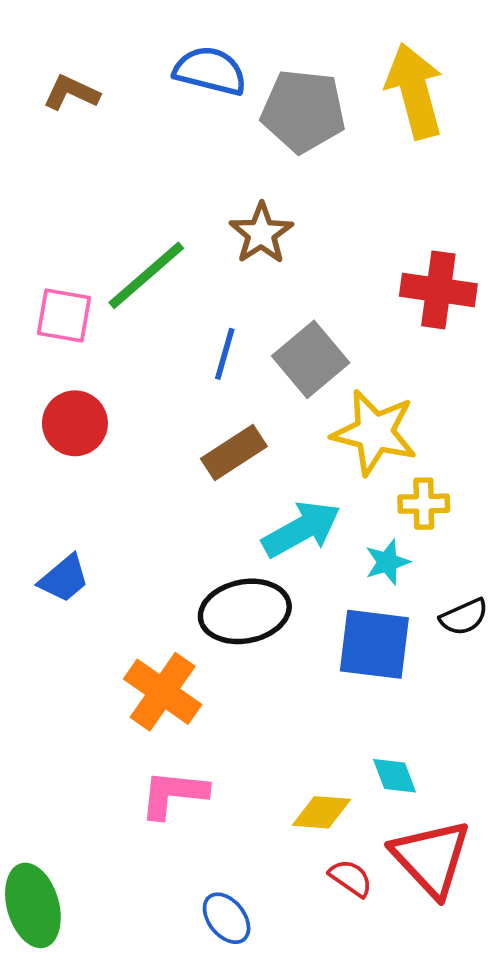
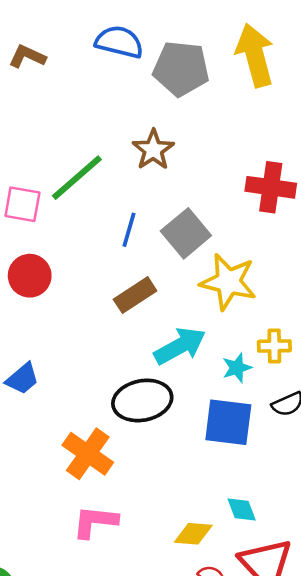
yellow cross: (424, 504) -> (274, 346), moved

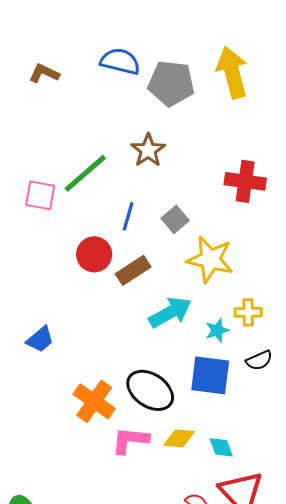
gray square: (186, 233) -> (175, 219), size x0.7
red circle: (30, 276) -> (94, 254), moved
black ellipse: (142, 400) -> (150, 390), moved, turned 45
pink L-shape: (95, 522) -> (130, 440), moved
yellow diamond: (193, 534) -> (179, 438), moved

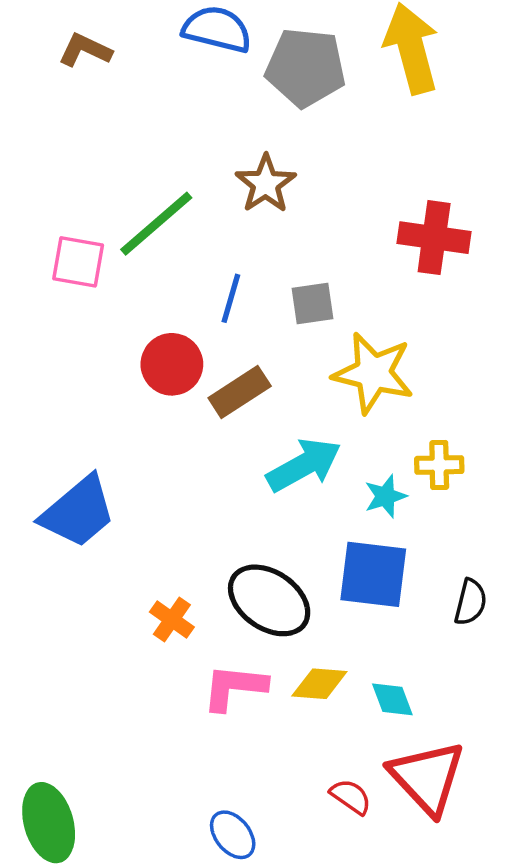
gray square: (175, 219) -> (312, 304), turned 32
blue trapezoid: (40, 339) -> (78, 512), size x1.6
black semicircle: (259, 360) -> (470, 602), moved, turned -52
orange cross: (94, 401) -> (172, 620), size x0.6

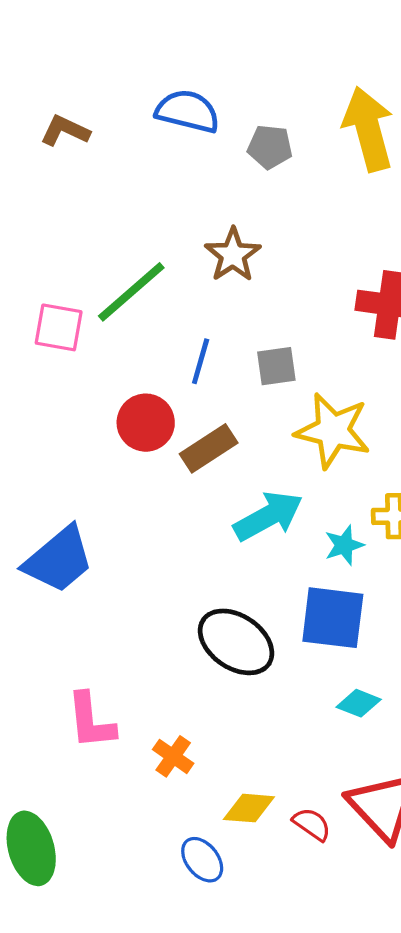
gray pentagon: (306, 67) -> (270, 147), size x0.6
orange cross: (172, 620) -> (173, 756), moved
yellow diamond: (319, 684) -> (249, 808), moved
pink L-shape: (234, 687) -> (91, 721), moved, turned -102
cyan diamond: (392, 699) -> (359, 703), moved, turned -48

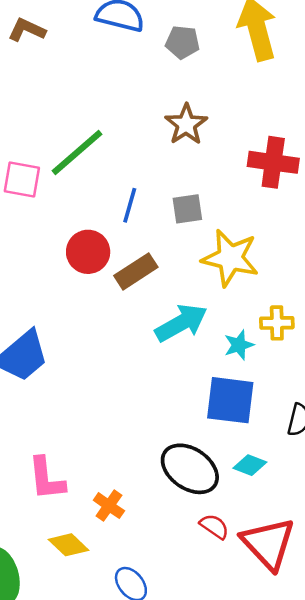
brown star: (233, 255) -> (186, 124), moved
black ellipse: (236, 642) -> (190, 469), moved
yellow diamond: (249, 808) -> (68, 545), moved, turned 39
red semicircle: (312, 824) -> (214, 526), moved

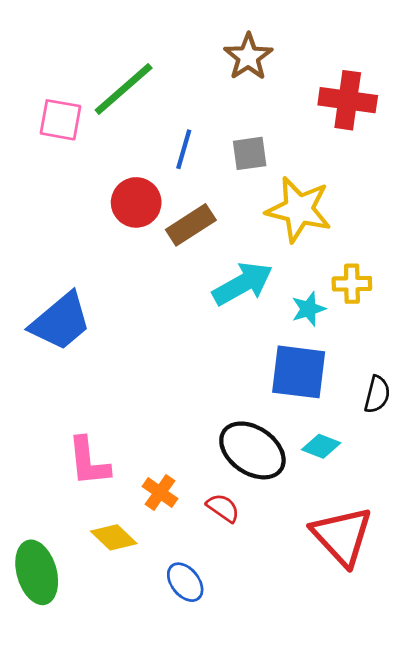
red semicircle: (214, 526) -> (223, 508), moved

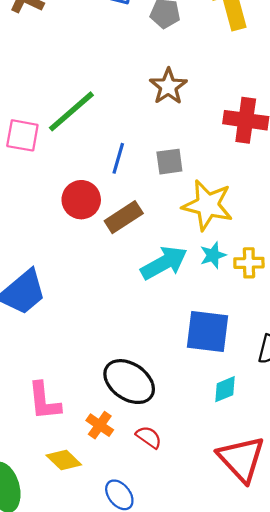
cyan star: (308, 309) -> (213, 255), moved
cyan diamond: (321, 446) -> (225, 389), turned -44
black ellipse: (252, 450) -> (129, 382), moved

